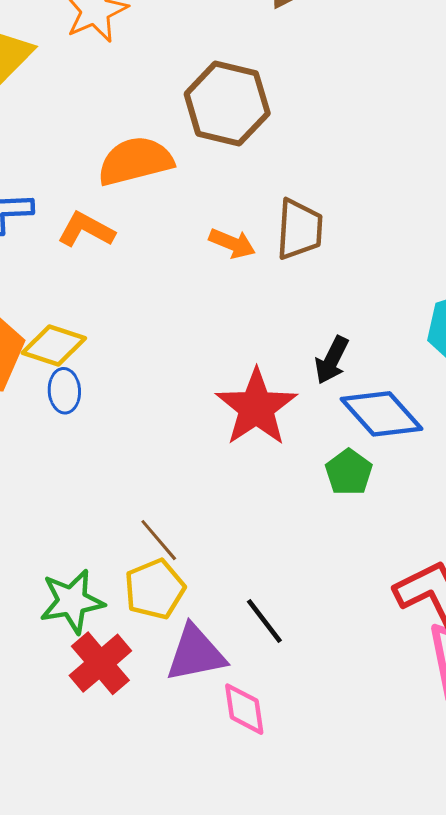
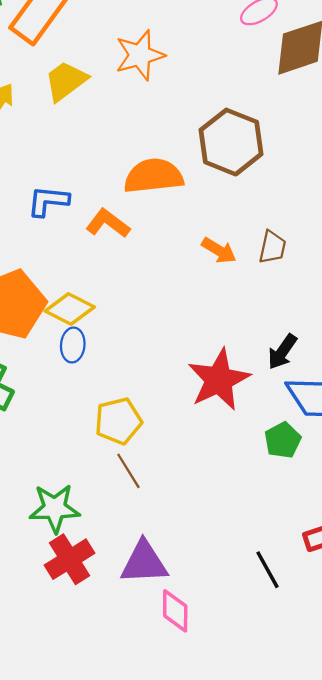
brown trapezoid: (299, 229) -> (272, 247), size x0.7
yellow pentagon: (155, 589) -> (118, 421), moved
black line: (264, 621) -> (268, 570), moved

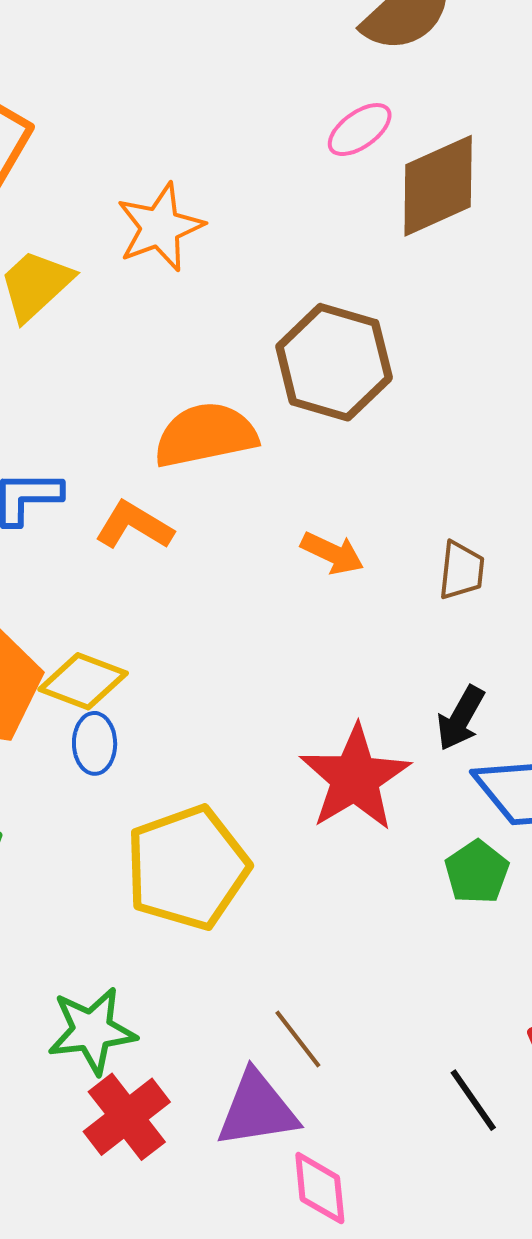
brown trapezoid: (272, 247) -> (461, 570), moved
yellow pentagon: (118, 421) -> (187, 868), size x1.5
brown line: (128, 471) -> (298, 1039), moved

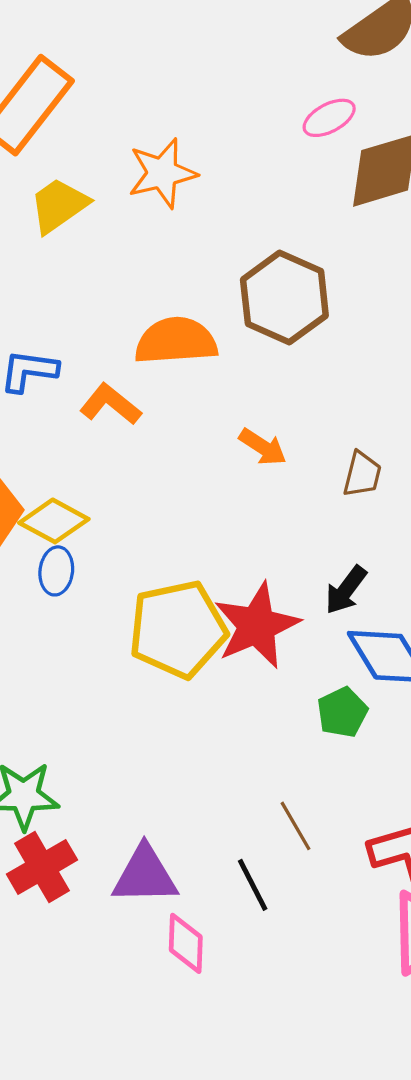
yellow pentagon: (187, 868) -> (178, 629), moved
brown line: (298, 1039) -> (295, 826), moved
black line: (473, 1100) -> (253, 885), moved

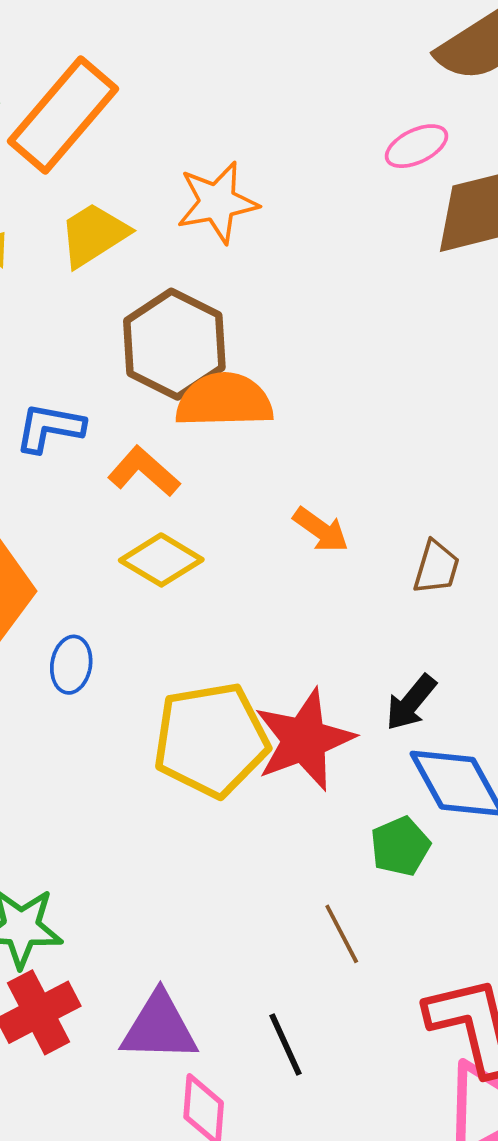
brown hexagon: (284, 298) -> (174, 344), moved
yellow diamond: (54, 521) -> (161, 560), moved
brown line: (295, 826) -> (342, 934), moved

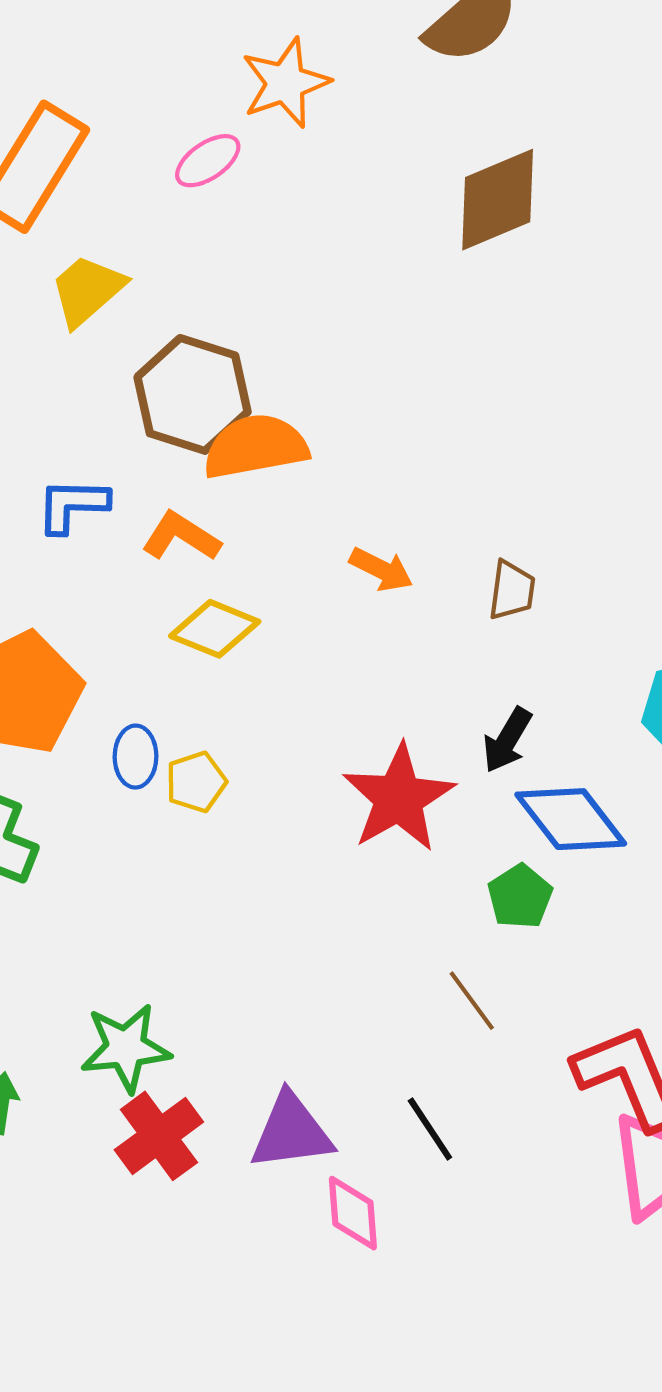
pink ellipse: (416, 146) -> (208, 161), moved
orange star: (217, 202) -> (285, 83), moved
yellow pentagon: (211, 740) -> (196, 782), moved, size x0.5

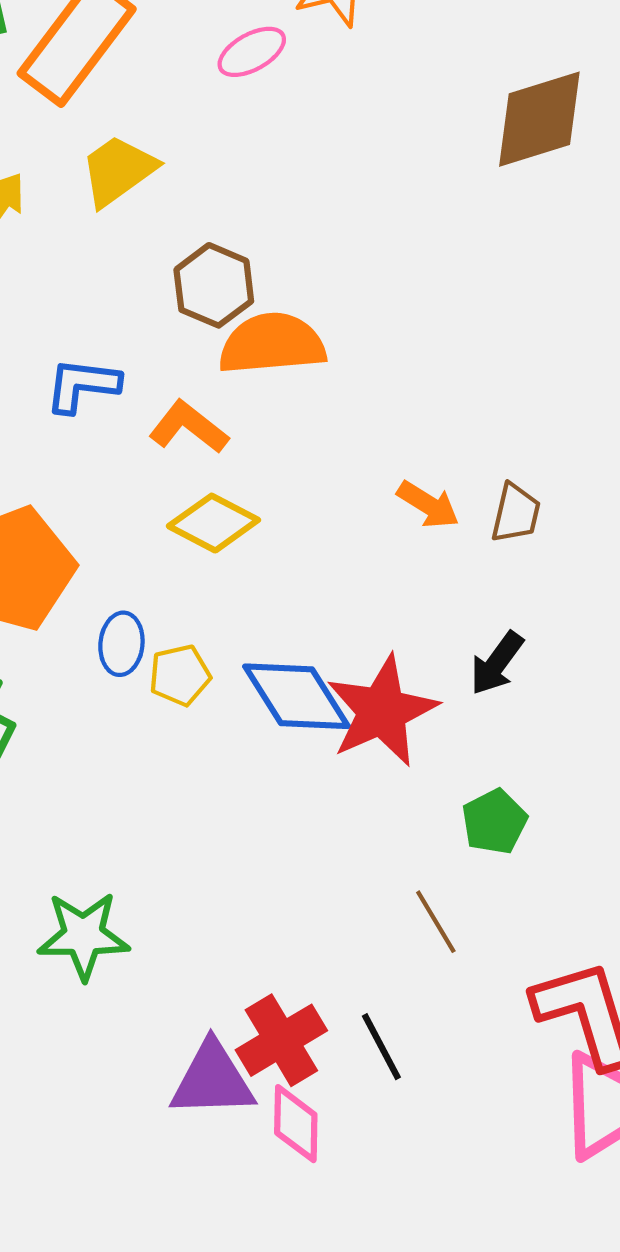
brown hexagon: (193, 394) -> (214, 285), size x0.7
orange arrow: (381, 569) -> (428, 505), moved
blue diamond: (571, 819) -> (297, 696), moved
purple triangle: (291, 1132) -> (212, 1080), moved
red cross: (159, 1136) -> (281, 1040), moved

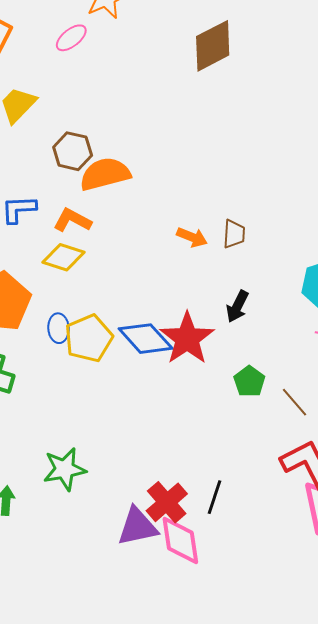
yellow diamond: (213, 523) -> (64, 257), moved
yellow pentagon: (180, 675) -> (89, 338), size x1.6
brown line: (436, 922) -> (295, 402), moved
black line: (381, 1047) -> (215, 497), turned 56
pink diamond: (296, 1124) -> (180, 541), size x1.4

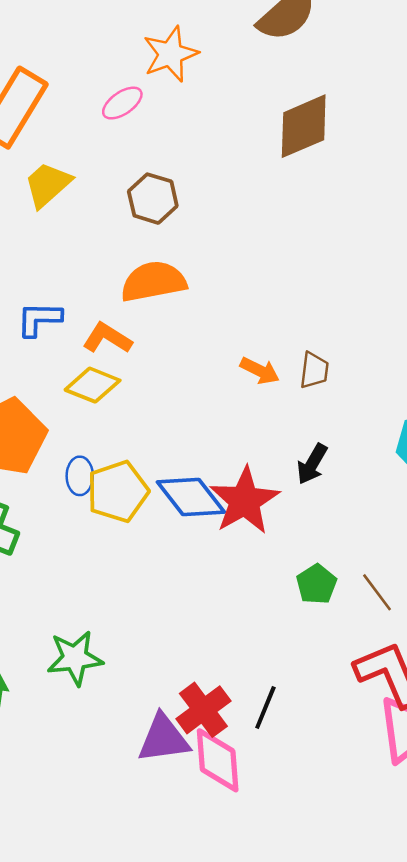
brown hexagon: (73, 151) -> (153, 199), moved
green pentagon: (249, 381) -> (317, 584), moved

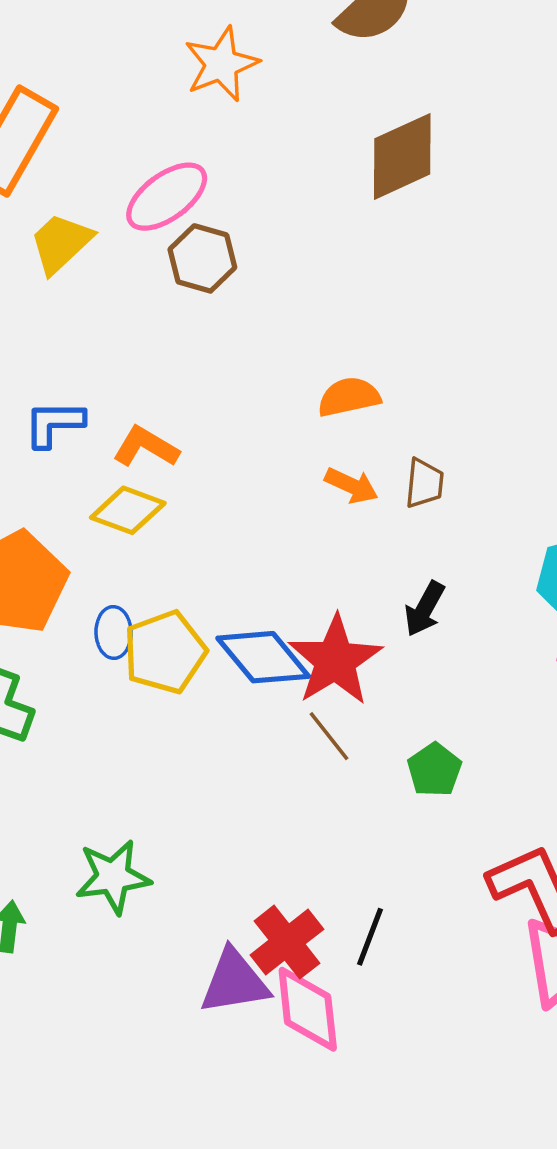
pink ellipse: (122, 103) -> (167, 197), moved, size x1.5
orange semicircle: (153, 282) -> (349, 397), moved, size x0.7
brown line: (377, 592) -> (329, 736), moved

